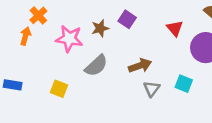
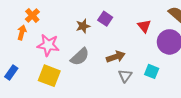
pink star: (69, 39) -> (48, 45), moved
blue rectangle: (13, 85) -> (11, 73), turned -64
yellow square: (59, 89) -> (49, 76), size x1.5

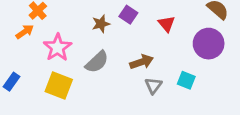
red triangle: (144, 26) -> (167, 24), moved
orange arrow: (22, 32) -> (25, 32), turned 40
pink star: (48, 45) -> (57, 47), turned 30

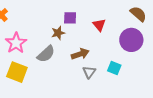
purple square: (128, 15) -> (70, 18), turned -32
brown star: (101, 24) -> (58, 33), moved

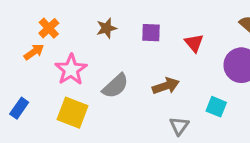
brown star: (58, 33) -> (107, 28), moved
gray triangle: (89, 72) -> (179, 126), moved

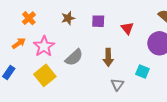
orange arrow: (34, 52) -> (19, 43), moved
brown arrow: (166, 86) -> (108, 57), turned 108
yellow square: (72, 113) -> (45, 75), turned 30

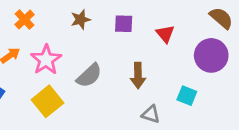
gray triangle: (117, 84) -> (151, 114), turned -48

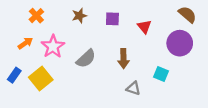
yellow square: (48, 101) -> (41, 78), moved

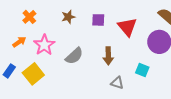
red triangle: (144, 27) -> (127, 27), size x1.5

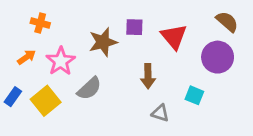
orange cross: (29, 17) -> (40, 23), turned -32
brown star: (68, 17) -> (103, 42), moved, size x1.5
gray semicircle: (74, 56) -> (89, 88), moved

